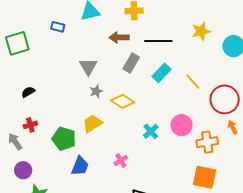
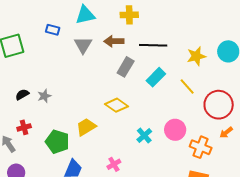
yellow star: (201, 31) -> (196, 56), moved
gray triangle: (88, 67) -> (83, 45), moved
gray star: (96, 91) -> (44, 96), moved
orange arrow: (233, 127) -> (226, 133), turned -104
orange cross: (207, 142) -> (201, 147), turned 30

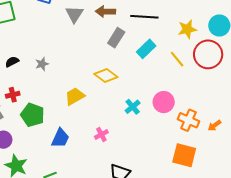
gray star: (44, 96) -> (42, 64), moved
red circle: (219, 105) -> (208, 54), moved
orange arrow: (226, 133) -> (214, 125), moved
green pentagon: (57, 142) -> (33, 115), moved

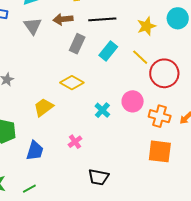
red circle: (208, 54) -> (164, 73), moved

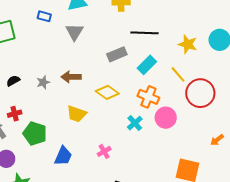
brown arrow: (63, 19) -> (71, 77), moved
yellow star: (146, 26) -> (188, 44), turned 30
gray rectangle: (77, 44) -> (117, 54), turned 36
yellow trapezoid: (44, 107) -> (77, 114), turned -130
orange cross: (160, 116) -> (148, 97), moved

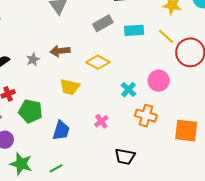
cyan rectangle: (147, 65) -> (134, 30), turned 48
orange cross: (148, 97) -> (146, 116), moved

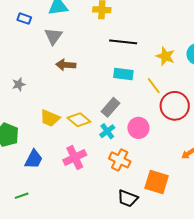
gray rectangle: (103, 23) -> (111, 107), moved, turned -30
brown arrow: (60, 51) -> (66, 65), moved
yellow diamond: (98, 62) -> (79, 120), moved
pink cross: (101, 121) -> (75, 157), size x1.6
black trapezoid: (125, 157) -> (128, 198), moved

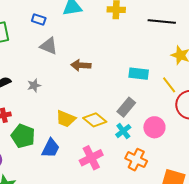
gray triangle: (53, 36) -> (49, 46), moved, turned -42
black line: (123, 42) -> (162, 21), moved
blue trapezoid: (34, 159) -> (51, 148), moved

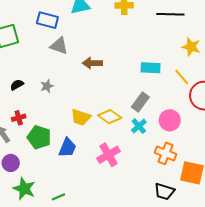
blue rectangle: (39, 20) -> (47, 20), size x1.5
orange cross: (136, 160) -> (165, 153), moved

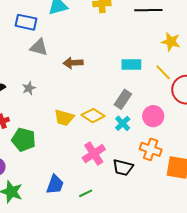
blue trapezoid: (67, 148) -> (55, 185), moved
black trapezoid: (164, 191) -> (123, 167), moved
green line: (58, 197) -> (86, 193), moved

